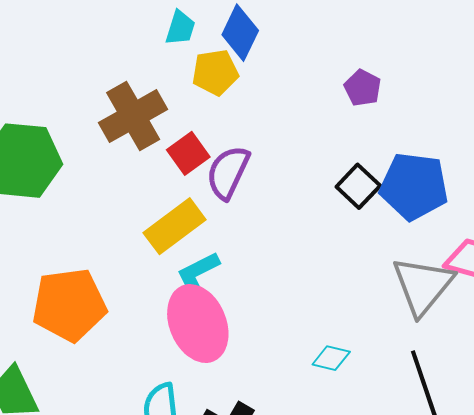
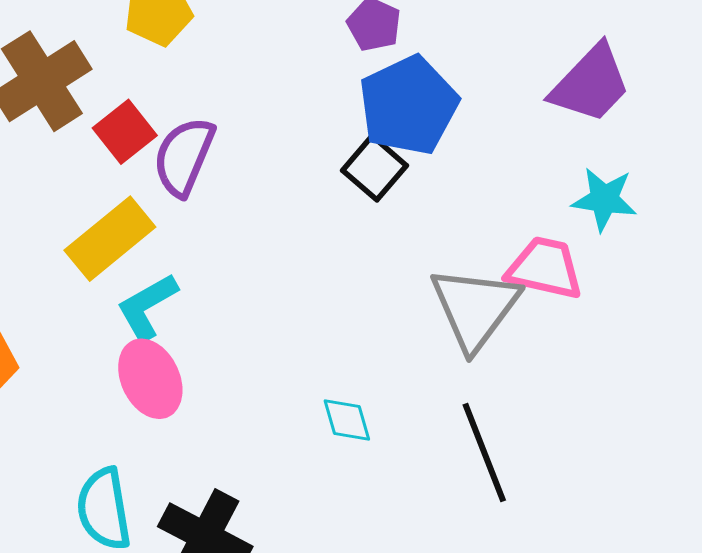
blue pentagon: (414, 186) -> (408, 105), moved, turned -30
pink ellipse: (198, 324) -> (150, 379), size x0.7
cyan diamond: (331, 358) -> (347, 420), turned 63

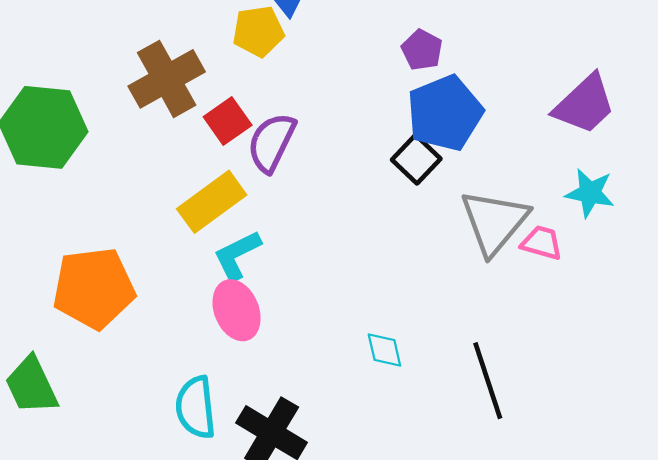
pink trapezoid: (545, 268) -> (542, 243), size x0.7
gray triangle: (475, 308) -> (494, 222), moved

